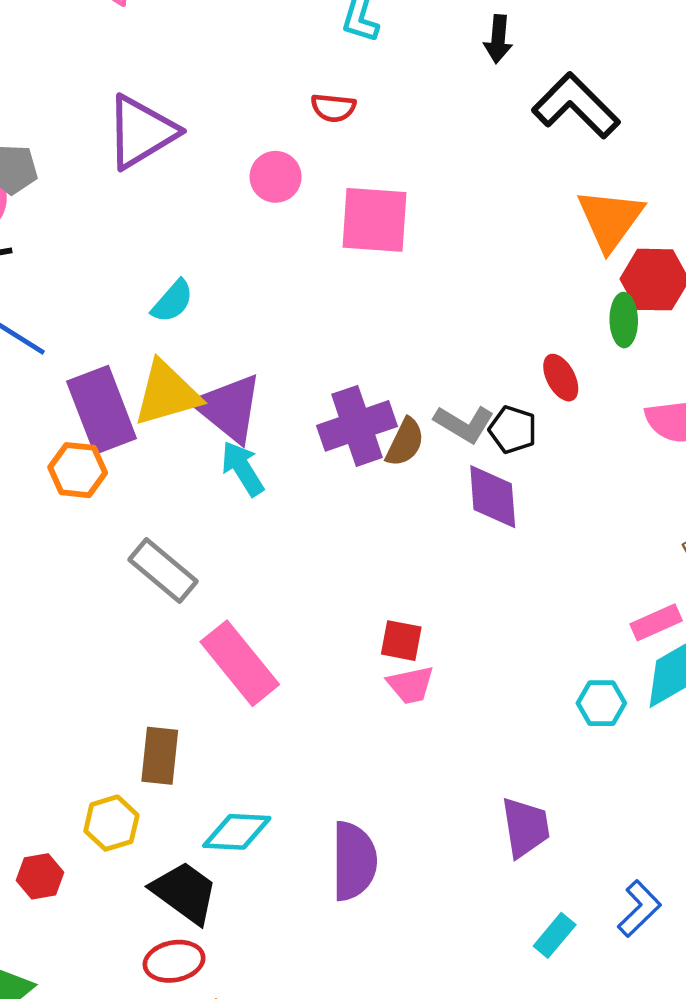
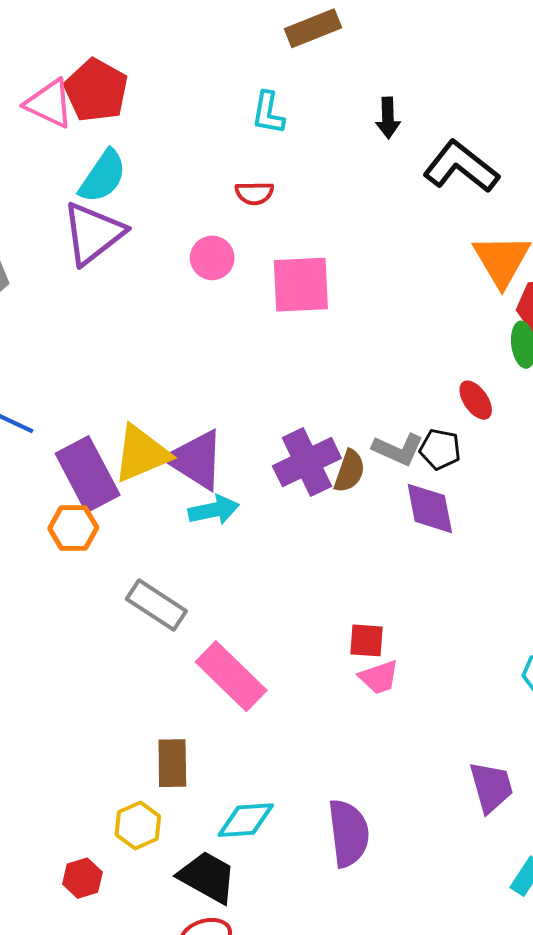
cyan semicircle: (172, 301) -> (103, 176), moved, size x1.4
cyan arrow: (243, 468) -> (214, 510), turned 117

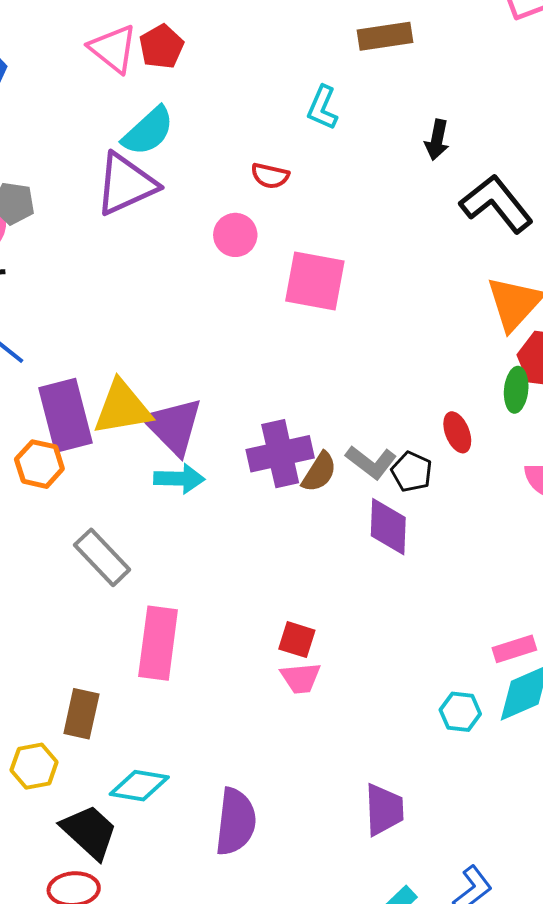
red pentagon: (96, 90) -> (161, 47), size x0.7
red semicircle: (254, 193) -> (270, 176), moved
pink rectangle: (231, 676) -> (158, 643), turned 40

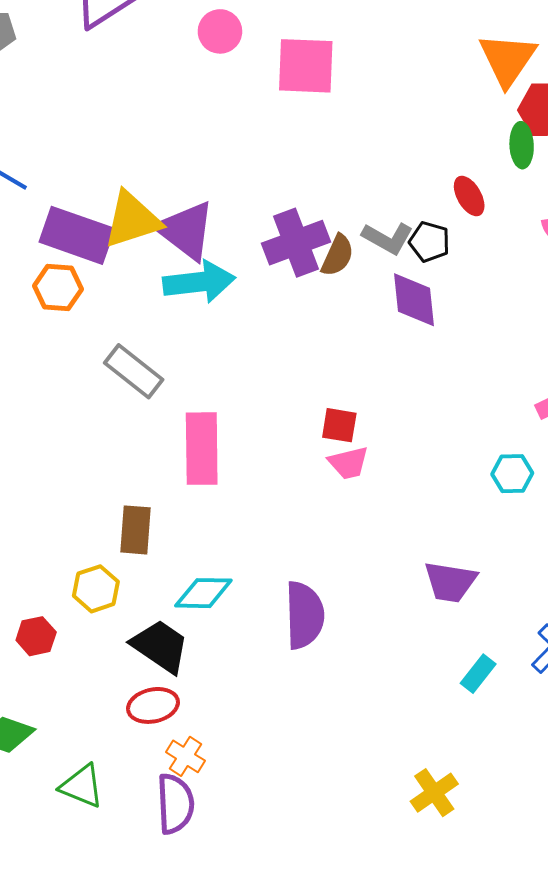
purple rectangle: (66, 415) -> (77, 235), turned -48
cyan arrow: (179, 479) -> (199, 282), size x1.4
purple trapezoid: (384, 810) -> (450, 582), turned 110

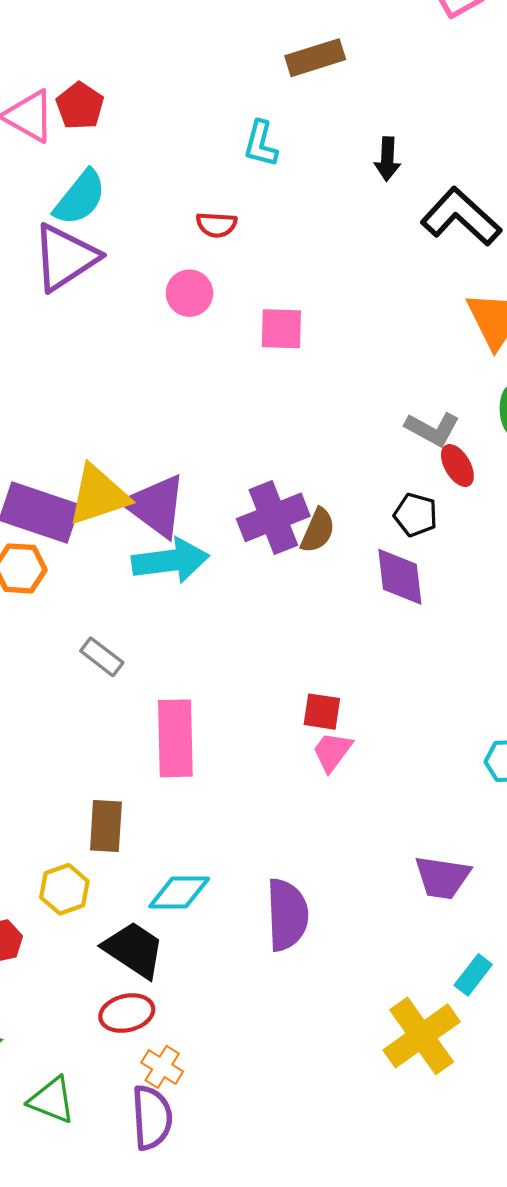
pink square: (306, 66) -> (281, 329), size x0.7
gray L-shape: (388, 238) -> (432, 429), moved
gray rectangle: (134, 371) -> (102, 657), size x0.7
pink trapezoid: (348, 463) -> (332, 752), turned 141
yellow cross: (434, 793) -> (422, 1036), moved, size x1.5

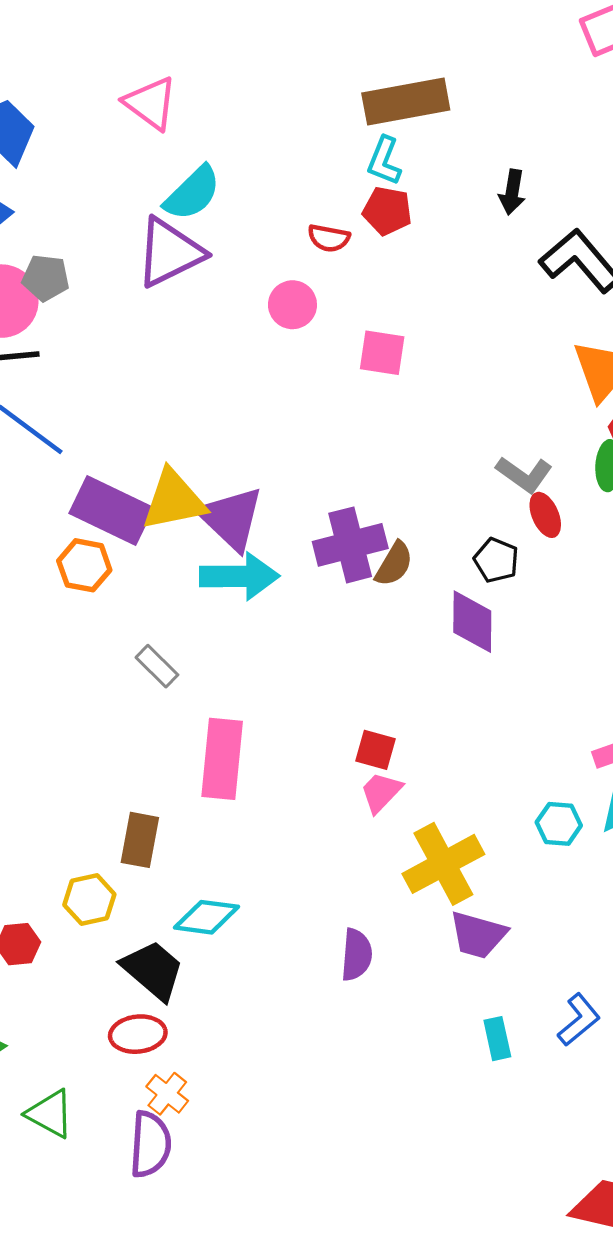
brown rectangle: (315, 58) -> (406, 101), moved, size x1.4
red pentagon: (80, 106) -> (387, 211), moved, turned -30
purple semicircle: (287, 915) -> (356, 955), moved, size x0.7
cyan rectangle: (473, 975) -> (497, 1039), turned -57
yellow cross: (422, 1036) -> (443, 864), moved

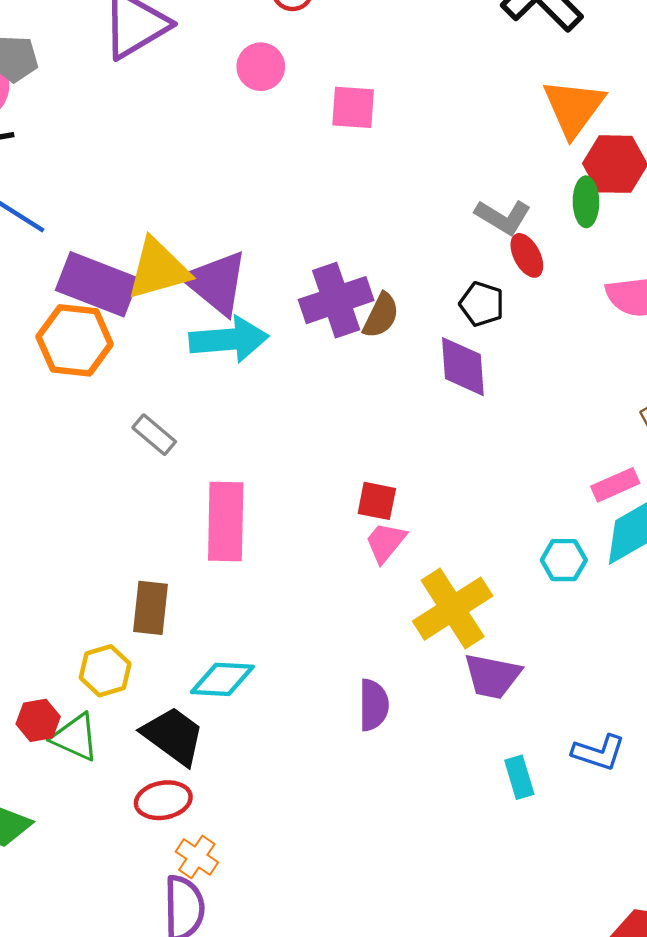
orange hexagon: (84, 565) -> (75, 340), size x1.4
blue L-shape: (579, 1020) -> (599, 752), turned 62
green triangle: (50, 1114) -> (75, 737), moved

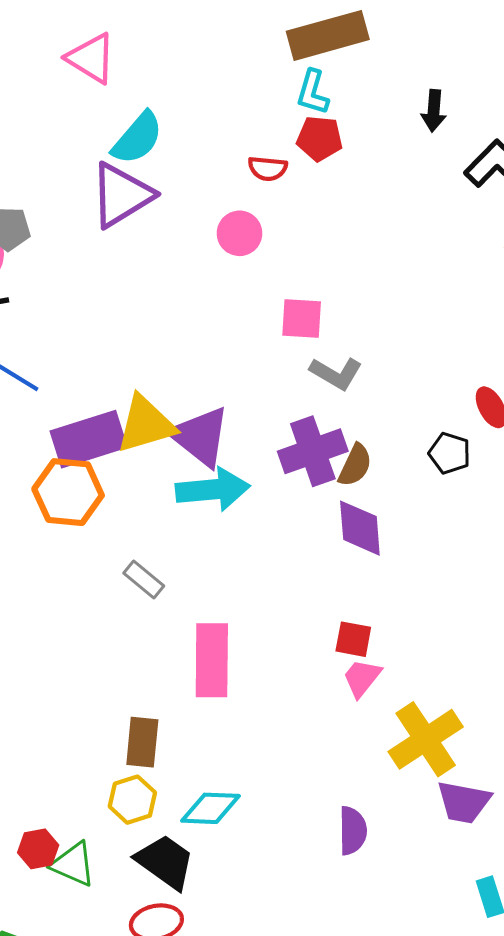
pink square: (353, 107) -> (302, 318), moved
gray L-shape: (503, 217) -> (336, 373), moved
purple rectangle: (97, 284) -> (89, 439), turned -38
purple diamond: (463, 367) -> (360, 528), moved
yellow hexagon: (105, 671) -> (132, 800), moved

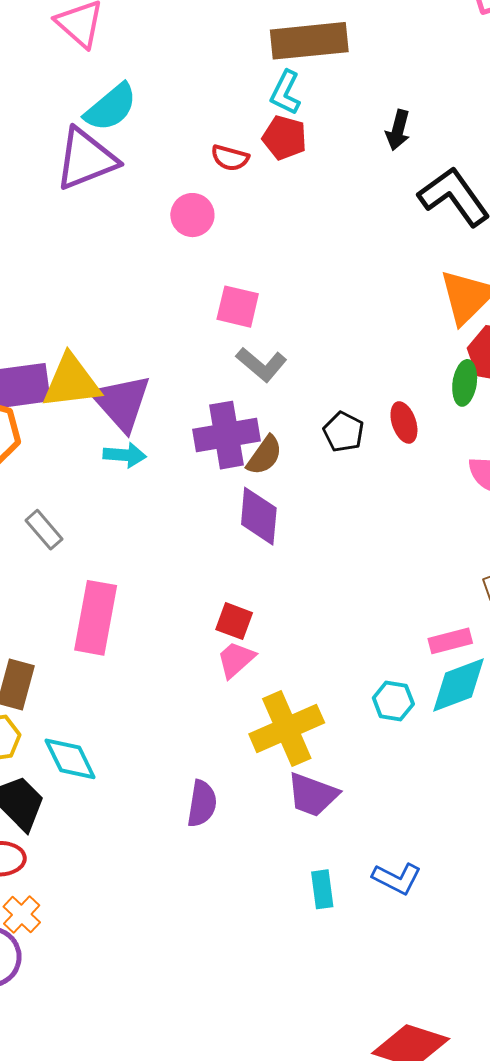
black pentagon: (450, 453) -> (344, 432), moved
cyan arrow: (213, 489) -> (125, 455), size x0.6
cyan diamond: (211, 808) -> (70, 759), turned 52

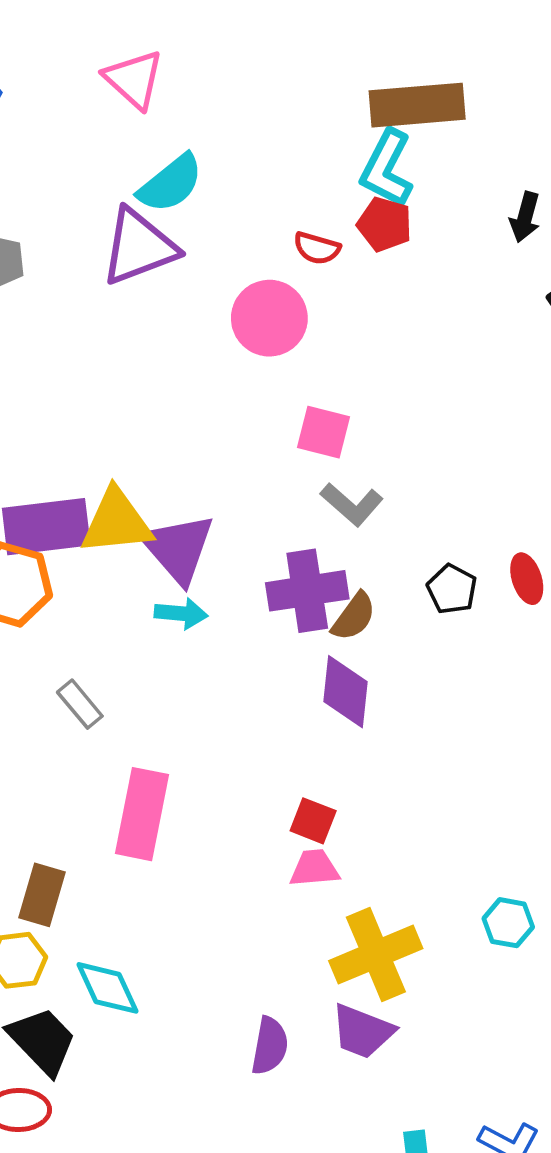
cyan L-shape: (285, 92) -> (387, 168), size x1.4
pink circle: (192, 215) -> (269, 318), size x1.4
pink trapezoid: (236, 659) -> (314, 868), turned 36
purple trapezoid: (313, 795) -> (362, 1031), moved

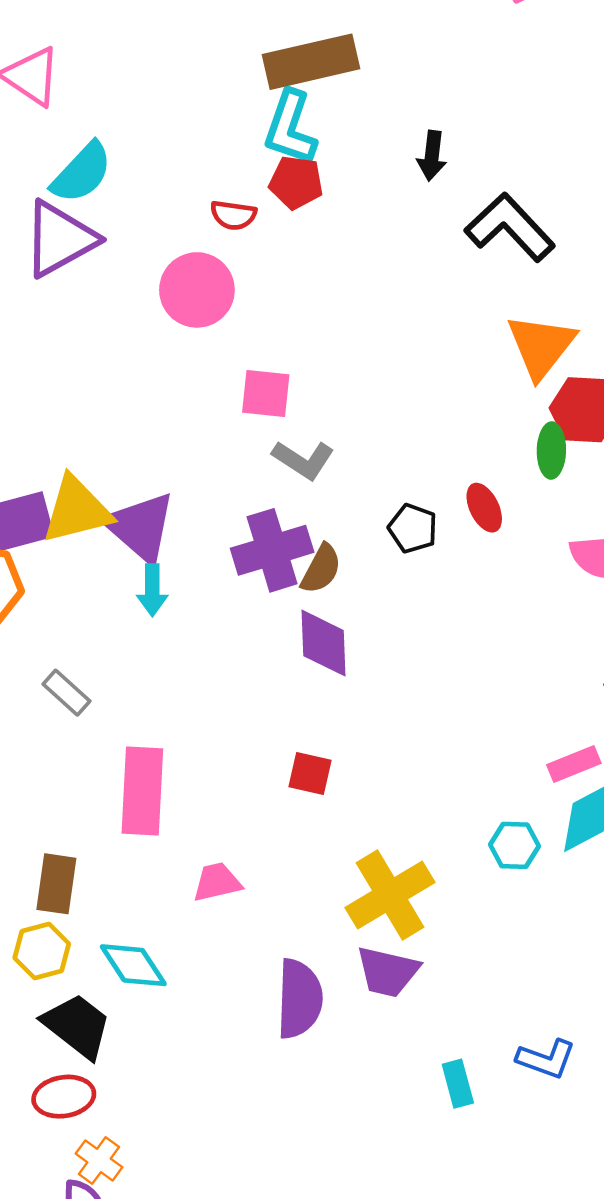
cyan arrow: (181, 613) -> (152, 590), turned 93
pink trapezoid: (314, 868) -> (217, 882), moved
purple semicircle: (270, 1046) -> (299, 999), size x1.4

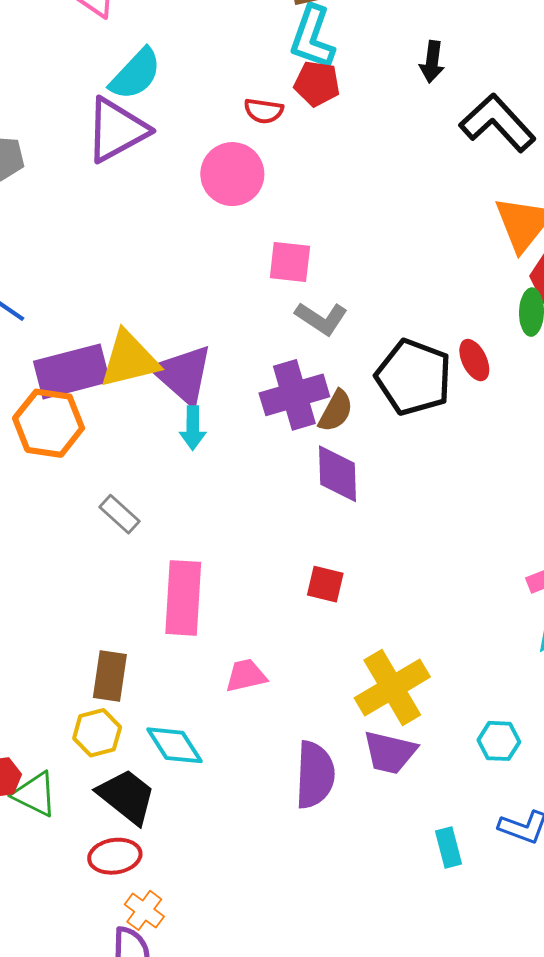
black pentagon: (413, 528) -> (414, 377), size x1.8
cyan hexagon: (514, 845) -> (499, 741), moved

